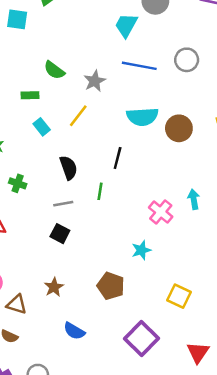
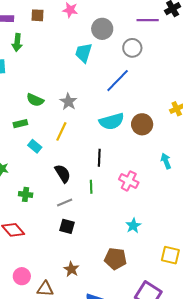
gray circle: (187, 60) -> (132, 48), moved
blue line: (139, 66) -> (118, 81), moved, turned -44
cyan arrow: (194, 199) -> (166, 161), moved
pink cross: (161, 212) -> (129, 181), moved

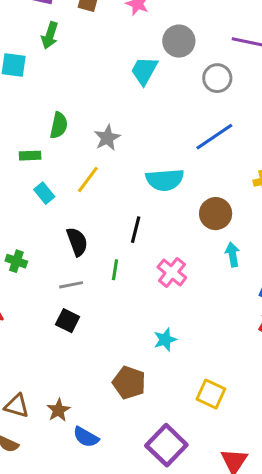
blue line: (118, 81) -> (214, 137), moved
green semicircle: (35, 100) -> (59, 125), turned -114
brown circle: (142, 124) -> (216, 214), moved
brown star: (71, 269) -> (58, 410), moved

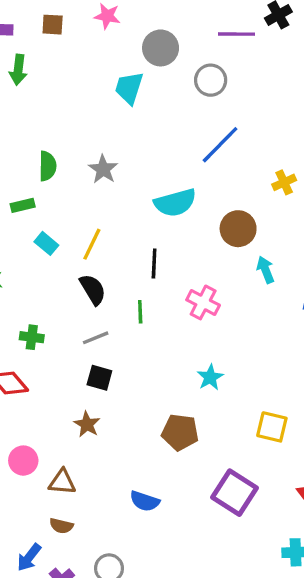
yellow line: (88, 180) -> (92, 244), moved
green cross: (16, 261) -> (32, 337), moved
brown star: (58, 410) -> (87, 424), moved

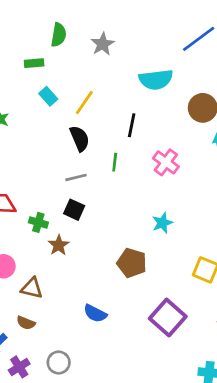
green cross: (32, 337) -> (38, 222), moved

